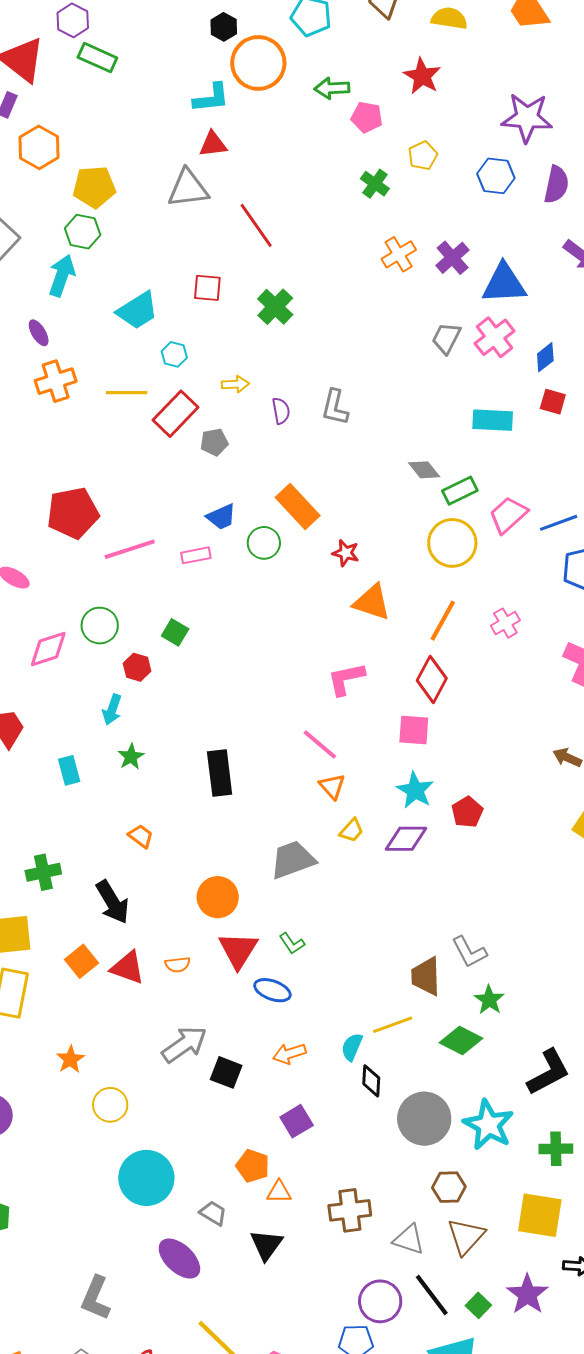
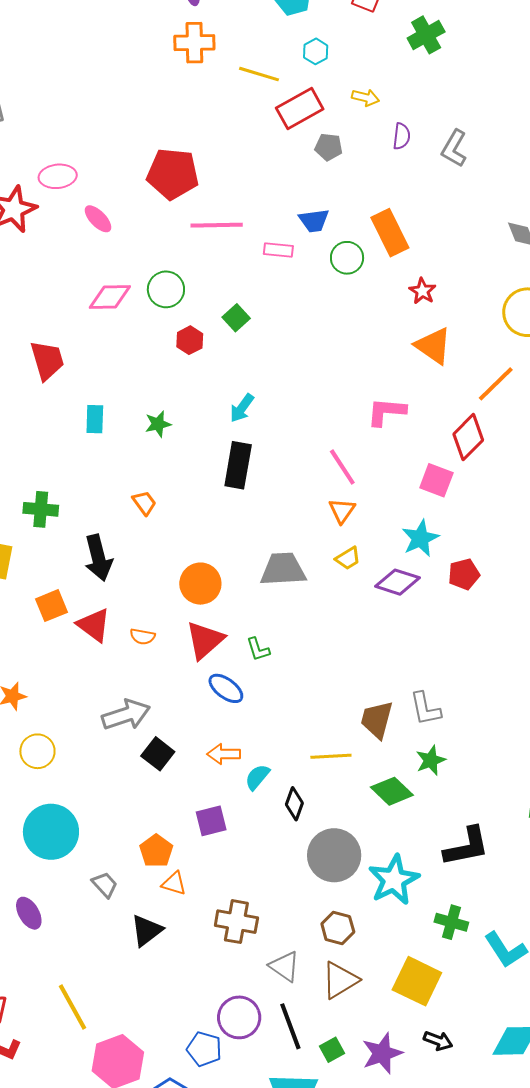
cyan arrow: (112, 710) -> (242, 408), moved
cyan semicircle: (352, 1047) -> (257, 777), moved
purple ellipse: (179, 1259) -> (29, 913), moved, size x0.7

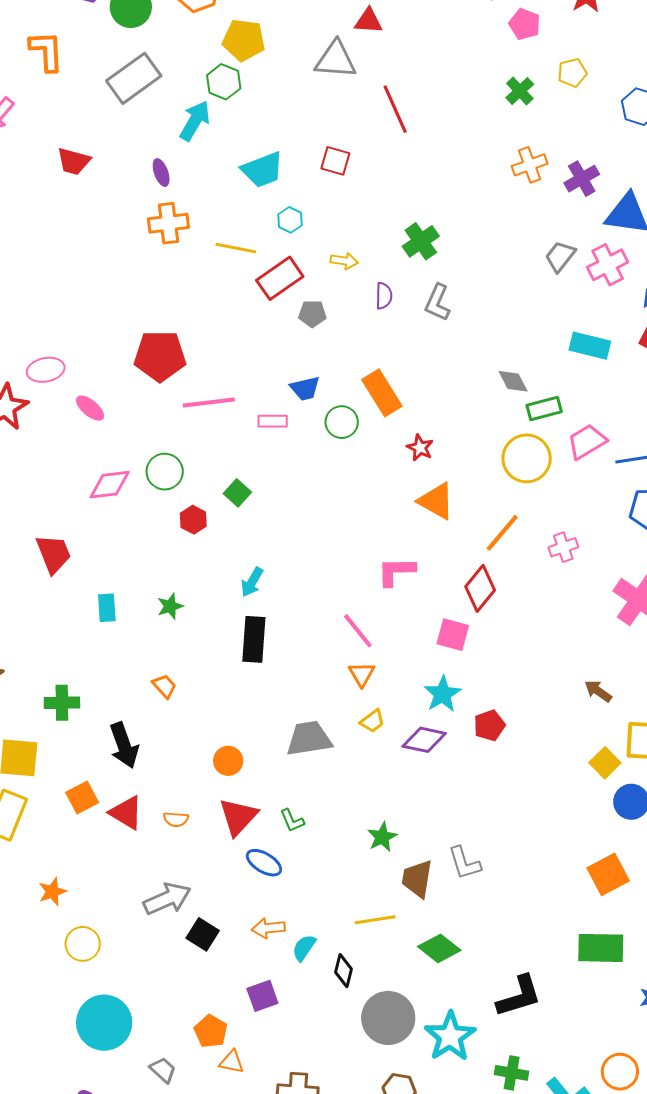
green cross: (426, 35) -> (421, 241), moved
orange circle: (200, 584) -> (228, 761), size x0.7
green star: (431, 760) -> (382, 837), moved

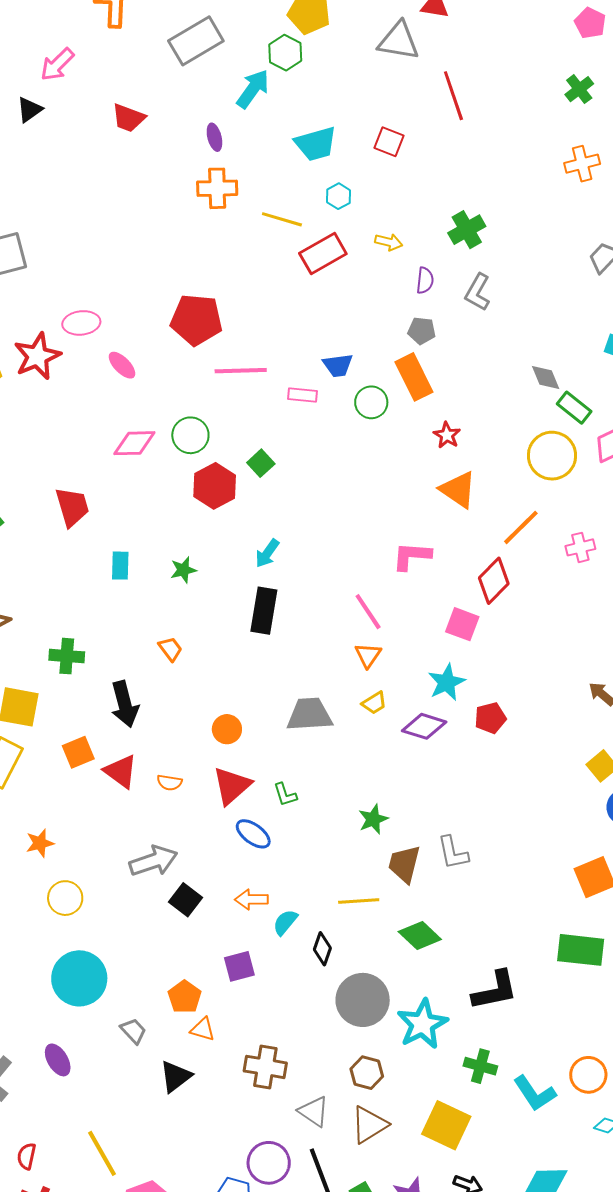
gray pentagon: (312, 314) -> (422, 331), moved
green rectangle: (544, 409) -> (574, 408), turned 48
red hexagon: (193, 520) -> (215, 486), size x1.6

